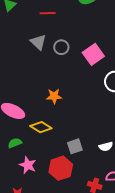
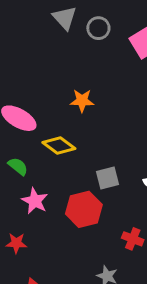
green semicircle: (15, 143) -> (18, 166), turned 56

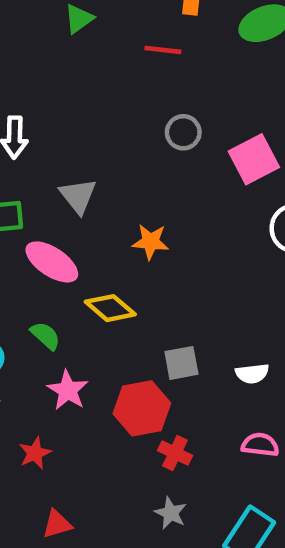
gray triangle: (65, 18) -> (78, 196), moved
red cross: (133, 239) -> (175, 453), moved
red star: (16, 243) -> (35, 453), turned -30

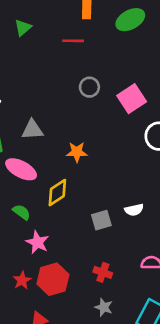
gray triangle: (78, 196) -> (32, 130), turned -50
yellow diamond: (110, 308) -> (57, 193), turned -68
white semicircle: (252, 374) -> (134, 210), moved
red hexagon: (142, 408) -> (53, 279), moved

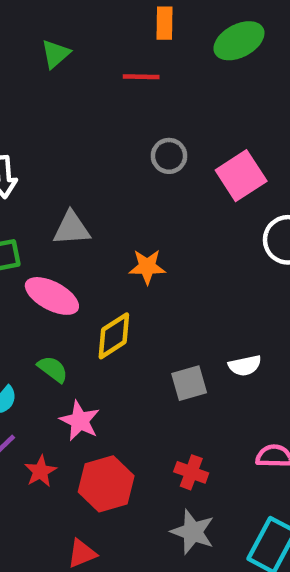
red star: (22, 280) -> (40, 471), moved
gray star: (104, 307) -> (193, 532), size x1.4

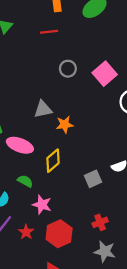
gray triangle: (72, 228) -> (43, 109), moved
red cross: (191, 472) -> (100, 222), turned -35

